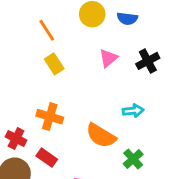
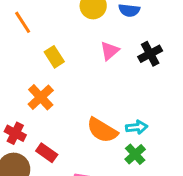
orange line: (47, 30) -> (23, 22), moved
cyan arrow: (133, 111) -> (137, 127), moved
orange cross: (50, 117) -> (41, 97), moved, turned 30

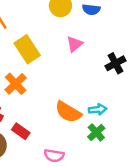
black cross: (150, 54) -> (116, 63), moved
yellow rectangle: (54, 57) -> (27, 49), size x1.5

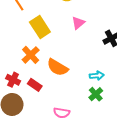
orange semicircle: (68, 112) -> (57, 67), moved
red rectangle: (21, 131) -> (35, 85), moved

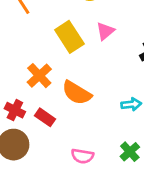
yellow rectangle: (40, 27) -> (69, 37), moved
green cross: (96, 94) -> (130, 152), moved

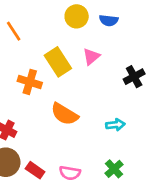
orange cross: (39, 76) -> (30, 82), moved, turned -30
red rectangle: (45, 117) -> (35, 170), moved

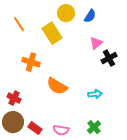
blue semicircle: (109, 20) -> (90, 16), turned -64
pink triangle: (91, 57) -> (96, 43), moved
yellow rectangle: (58, 62) -> (52, 33), moved

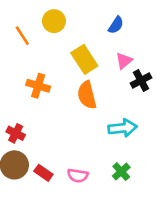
yellow circle: (66, 13) -> (54, 21), moved
yellow rectangle: (52, 33) -> (84, 59), moved
orange semicircle: (57, 86) -> (87, 95), moved, turned 45
cyan arrow: (95, 94) -> (123, 128), size x1.5

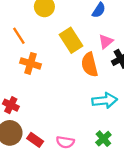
orange line: (22, 36) -> (19, 36), moved
orange semicircle: (87, 95) -> (90, 65), moved

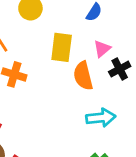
yellow rectangle: (71, 40) -> (62, 47), turned 40

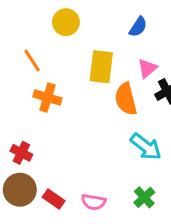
cyan arrow: (101, 118) -> (146, 147), turned 44

